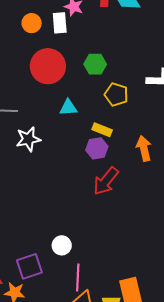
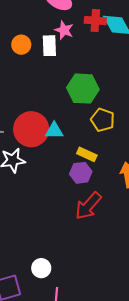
green hexagon: (95, 64) -> (83, 89), size x1.4
red circle: (48, 66) -> (31, 129), moved

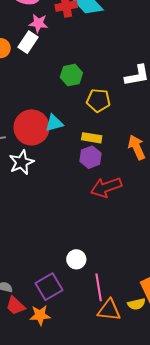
white rectangle: (49, 46) -> (28, 42), turned 50
green hexagon: (83, 89) -> (71, 75), size x0.7
red arrow: (88, 206) -> (106, 187), turned 44

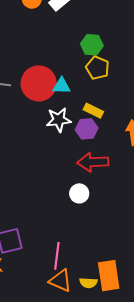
yellow pentagon: (98, 100) -> (98, 68), moved
white star: (22, 162) -> (59, 120), moved
white circle: (76, 259) -> (79, 193), moved

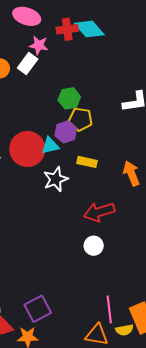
purple hexagon: (87, 129) -> (66, 132), moved
pink line: (57, 256) -> (109, 309), moved

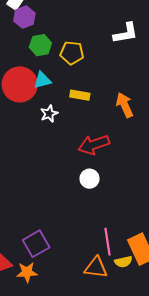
green hexagon: (69, 98) -> (40, 45), moved
purple hexagon: (66, 132) -> (24, 17), moved
white star: (56, 179) -> (49, 114), size x0.7

